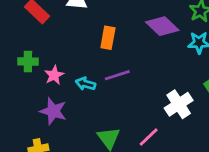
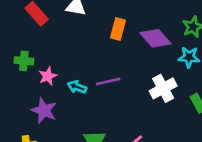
orange rectangle: (108, 38) -> (118, 29), moved
white cross: (179, 104) -> (163, 88), moved

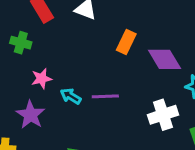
green cross: (24, 61) -> (21, 43), moved

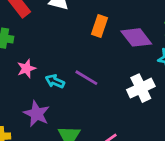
purple line: (105, 96) -> (86, 78), turned 40
purple star: (31, 115) -> (37, 114), moved

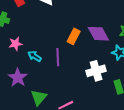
orange rectangle: (99, 26) -> (74, 36), moved
purple line: (86, 78) -> (58, 57), turned 48

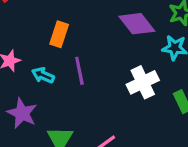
orange rectangle: (74, 36) -> (59, 34), moved

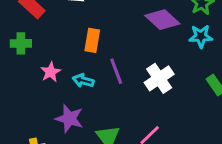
white cross: (143, 82) -> (159, 78), moved

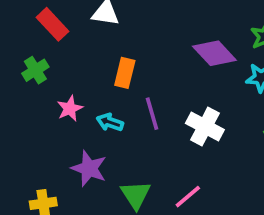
green cross: (21, 43) -> (35, 70), turned -36
white cross: (159, 78) -> (205, 126), turned -32

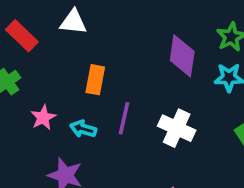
purple diamond: (214, 53) -> (182, 56), turned 54
purple line: (152, 114) -> (124, 118), turned 32

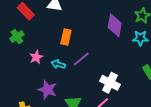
purple line: (124, 118) -> (81, 59), turned 36
white cross: (177, 128) -> (110, 83), moved

